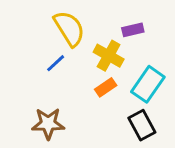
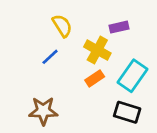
yellow semicircle: (69, 28) -> (62, 26), size x0.7
black rectangle: (142, 125) -> (127, 112), turned -45

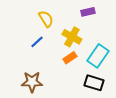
purple rectangle: (119, 27) -> (88, 12), moved

